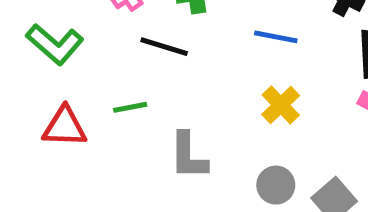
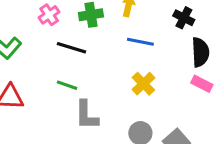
green line: (130, 107) -> (67, 85), moved, turned 30

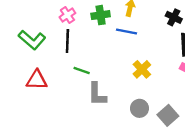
blue line: (140, 42) -> (126, 32), moved
black line: (72, 48) -> (67, 41), moved, turned 75

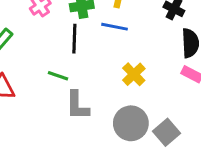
black line: (67, 41) -> (74, 39), moved
gray circle: (139, 108) -> (131, 123), size x1.5

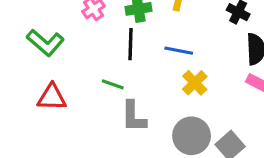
blue line: (115, 27) -> (179, 51), moved

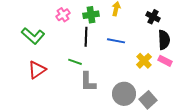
yellow cross: (195, 83) -> (144, 61), moved
red triangle: (52, 97) -> (37, 70), turned -36

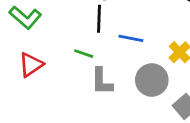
blue line: (116, 41) -> (131, 38), moved
gray circle: (124, 94) -> (152, 80), moved

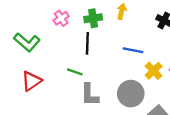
blue line: (131, 38) -> (133, 50), moved

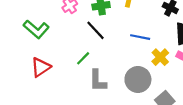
black line: (87, 43) -> (95, 30), turned -45
green line: (75, 72) -> (83, 58), turned -64

